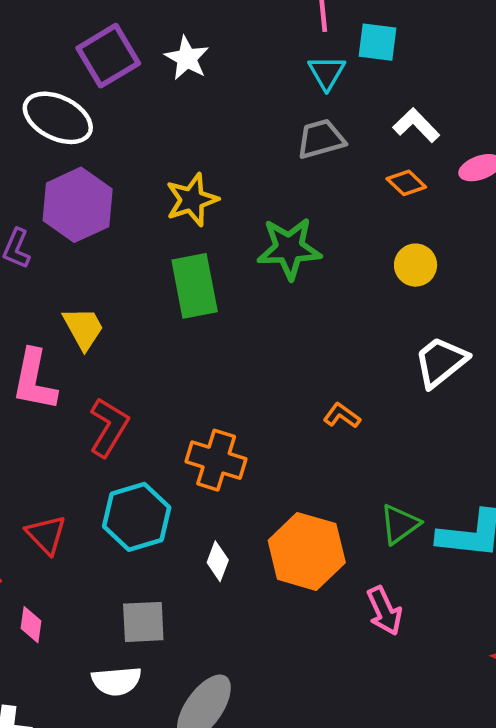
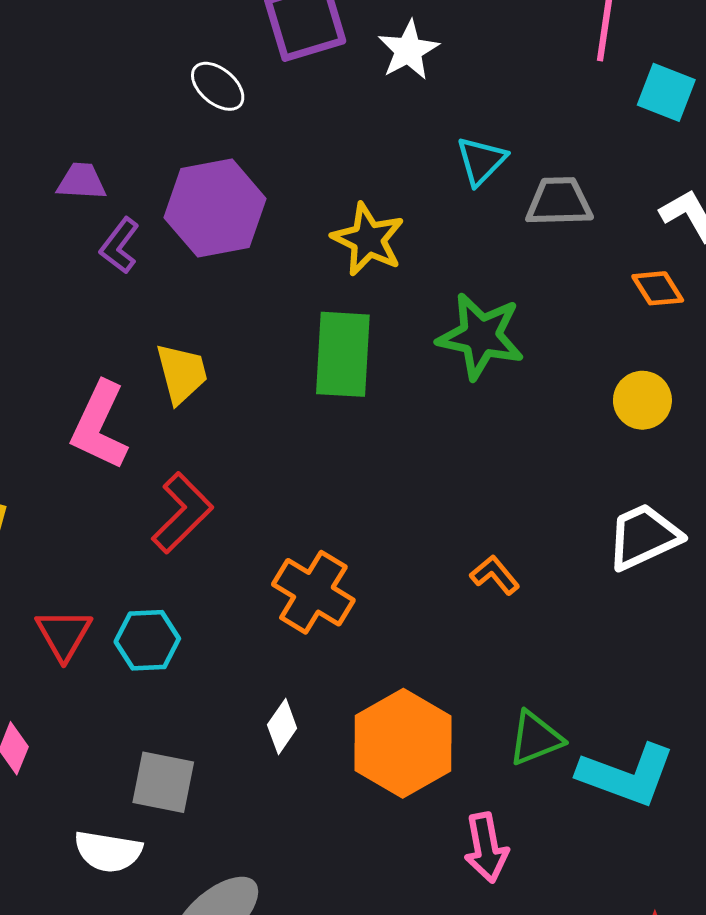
cyan triangle: (327, 73) -> (481, 161), moved
white ellipse: (58, 118) -> (218, 86), size x0.6
yellow star: (192, 200) -> (368, 239), turned 30
cyan hexagon: (137, 517) -> (147, 640), moved, size x0.7

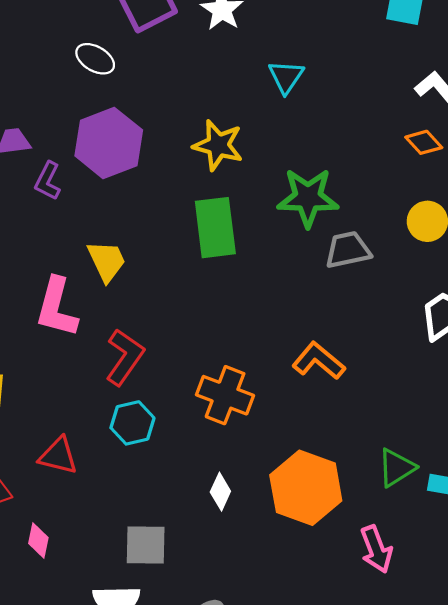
gray trapezoid: (559, 202) -> (348, 250), moved
orange L-shape: (495, 575) -> (319, 361), moved, size x1.5
red triangle: (64, 634) -> (58, 456), turned -36
cyan hexagon: (147, 640) -> (132, 423), moved

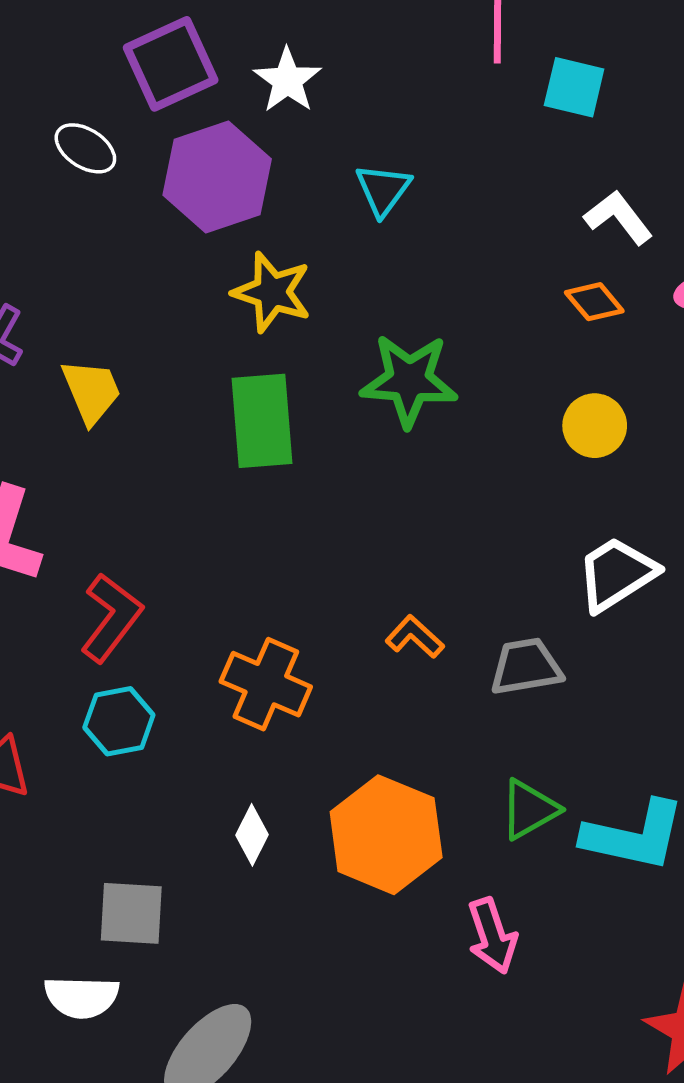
purple hexagon: (109, 143) -> (217, 177), moved
gray trapezoid: (348, 250) -> (526, 667), moved
yellow trapezoid: (107, 261) -> (91, 391), moved
orange L-shape: (319, 361) -> (415, 637), size x0.7

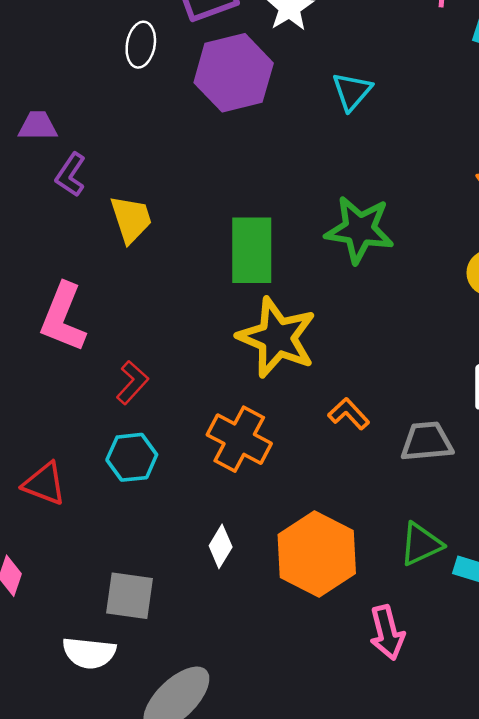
white ellipse: (85, 148) -> (141, 45), turned 63
yellow star: (272, 292) -> (277, 338), moved, size x1.4
red L-shape: (111, 618) -> (132, 382), size x0.7

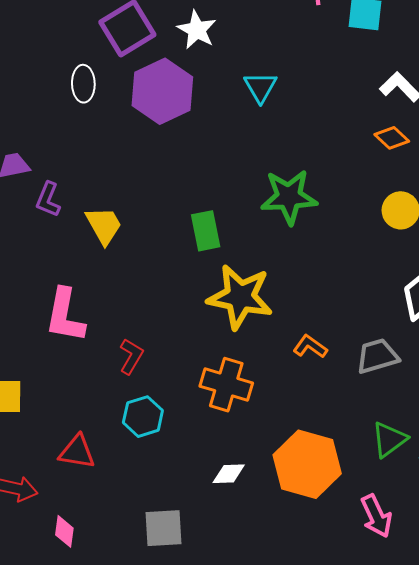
green rectangle: (252, 250) -> (206, 231), size x0.7
white diamond: (221, 546) -> (229, 474), turned 68

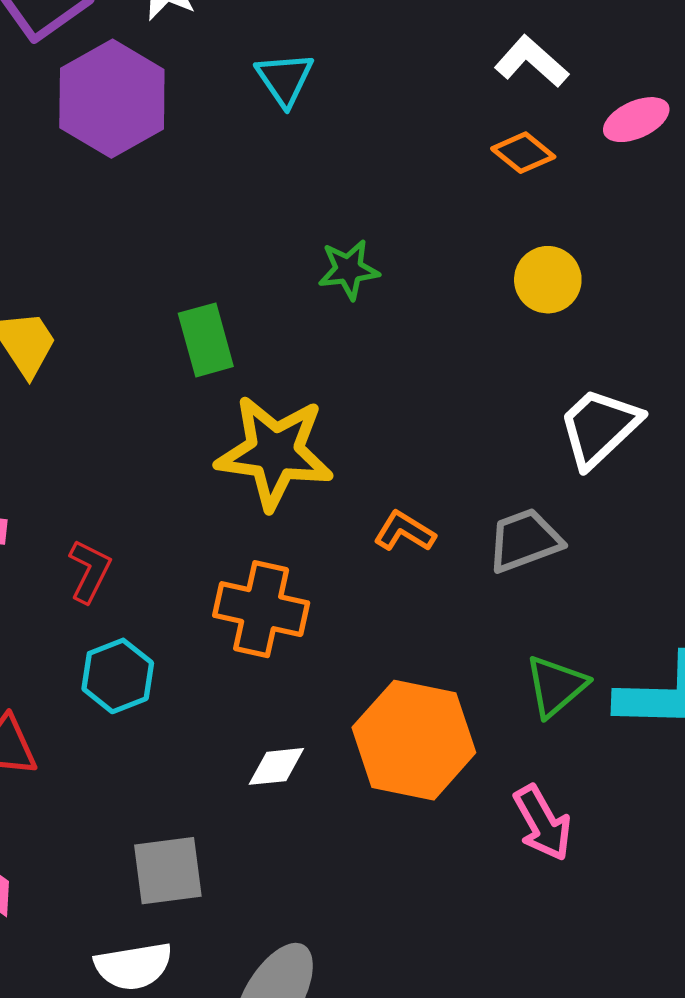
green star: (289, 197) -> (349, 270), size x0.6

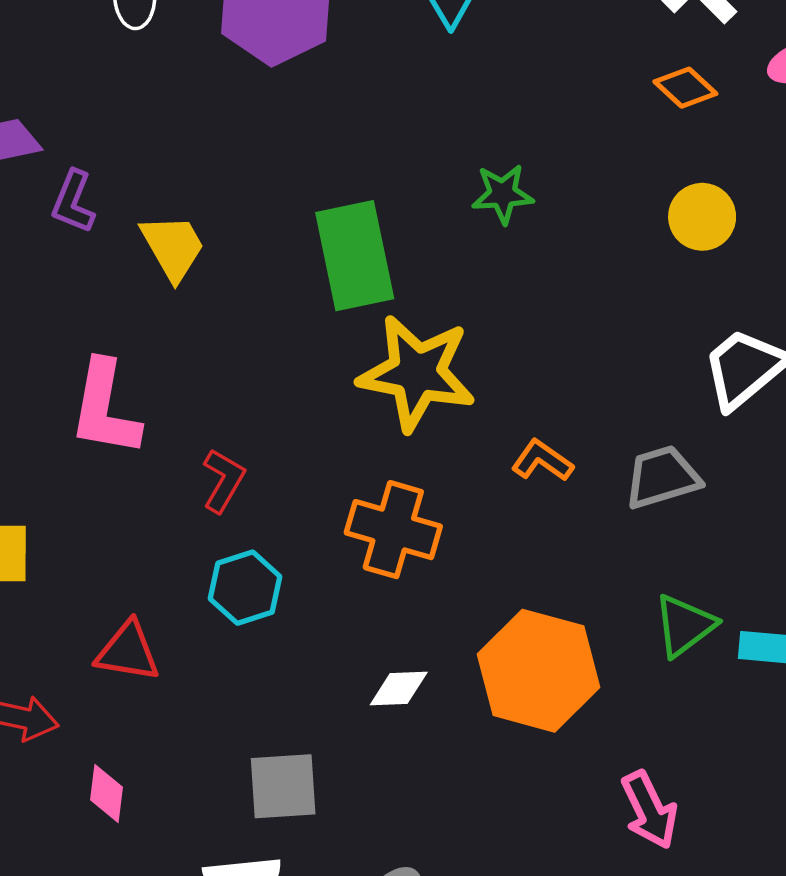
green rectangle: (206, 340) -> (355, 256), size x1.5
pink arrow: (543, 823) -> (649, 810), moved

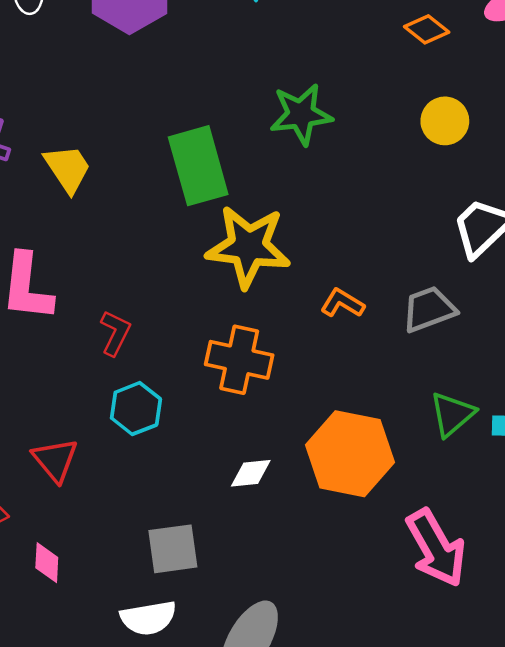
green star: (503, 194) -> (301, 114), size x1.4
red triangle: (128, 651) -> (55, 460), turned 45
pink arrow: (649, 810) -> (436, 548), size x1.4

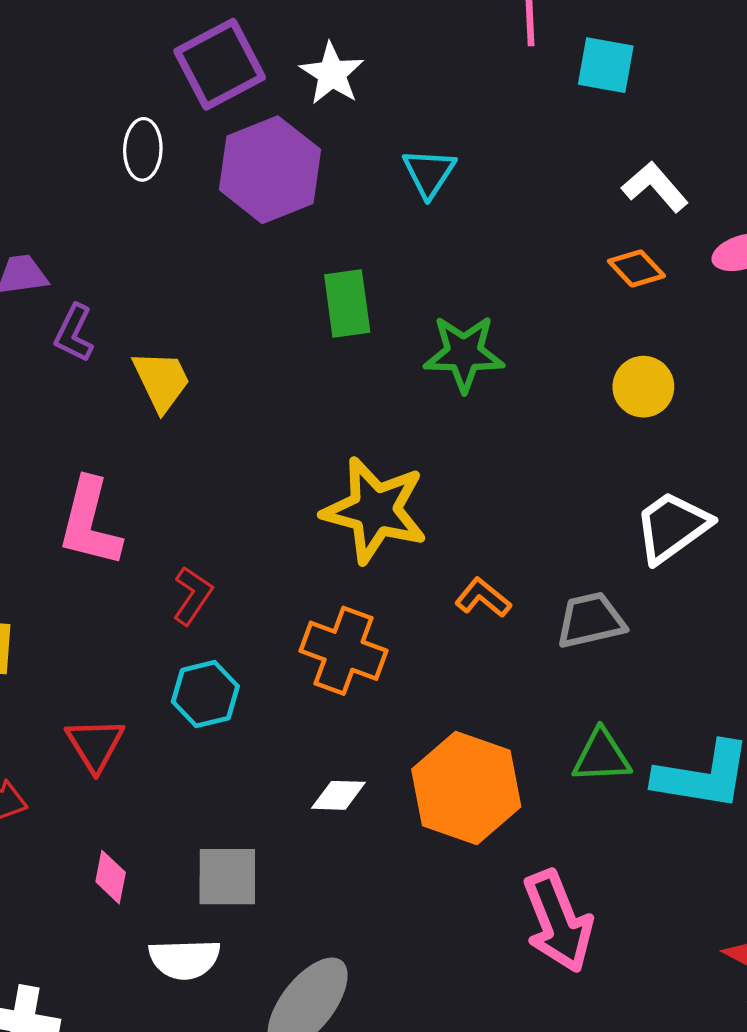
green rectangle: (198, 166) -> (347, 304), moved, size x0.7
green triangle: (452, 414) -> (601, 756), turned 30
pink diamond: (47, 563) -> (111, 877), moved

